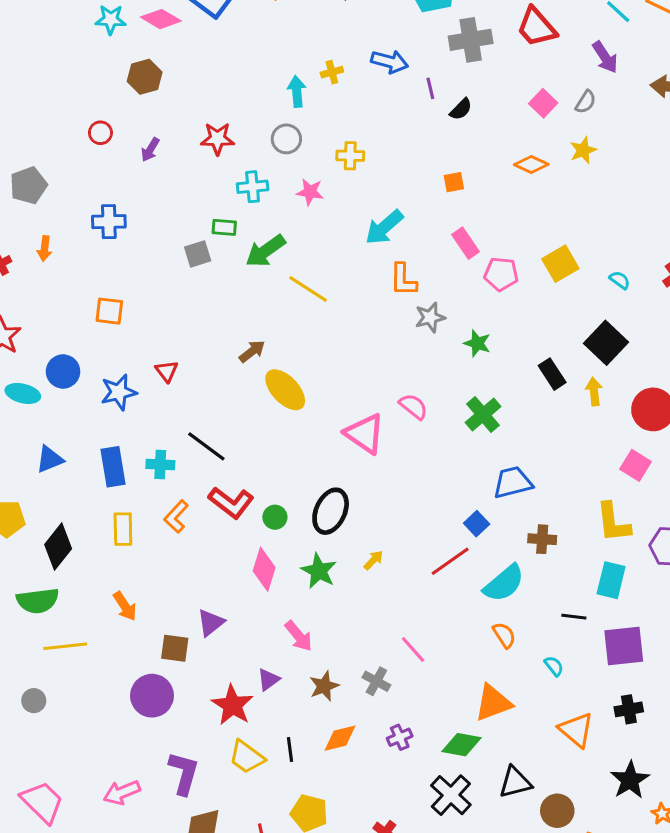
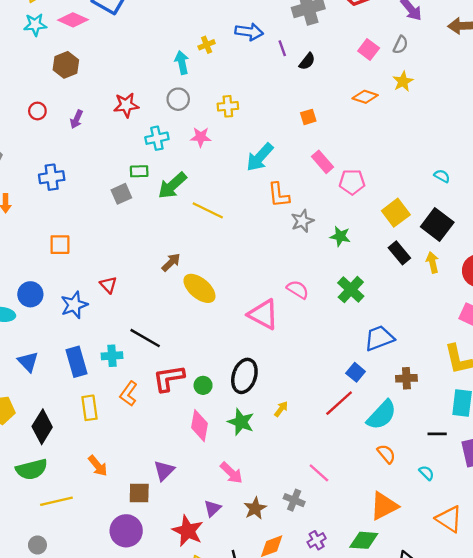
yellow square: (560, 264) -> (396, 213), moved
blue triangle: (50, 459) -> (28, 362), turned -45
red L-shape: (231, 503) -> (169, 378), turned 140

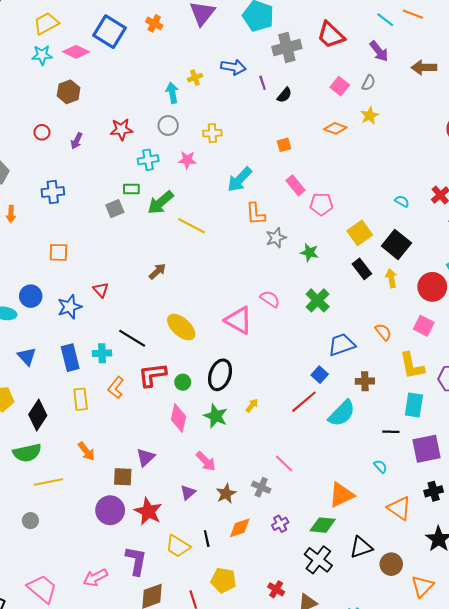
yellow ellipse: (199, 288) -> (181, 327), moved
orange semicircle: (386, 454) -> (383, 332), moved
red star: (188, 531) -> (148, 511), moved

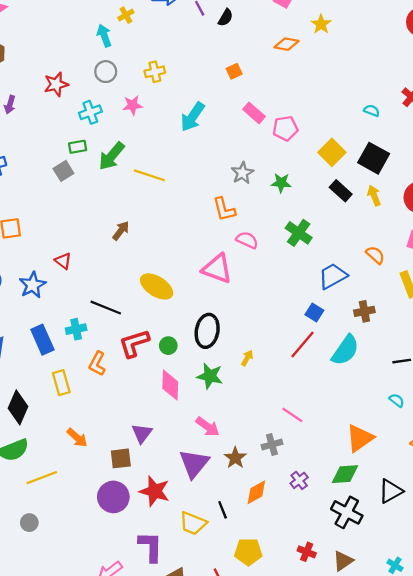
orange L-shape: (256, 214) -> (224, 209), moved
gray cross: (261, 487) -> (272, 445), turned -30
purple triangle: (188, 492) -> (194, 464), size x1.8

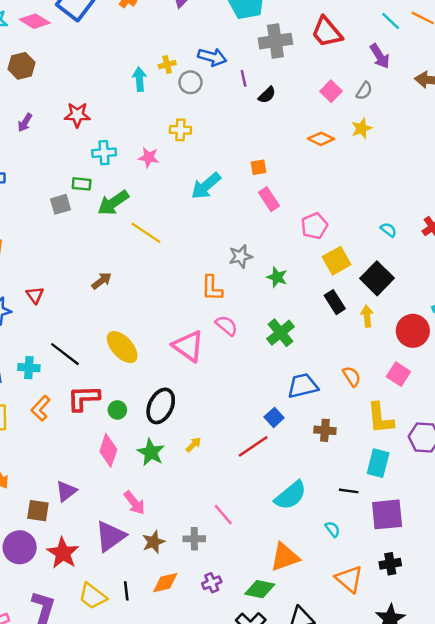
orange square: (234, 71) -> (259, 167), moved
gray circle: (106, 72) -> (190, 82), moved
pink pentagon: (285, 128) -> (314, 226), moved, turned -30
cyan semicircle: (345, 350) -> (291, 495), moved

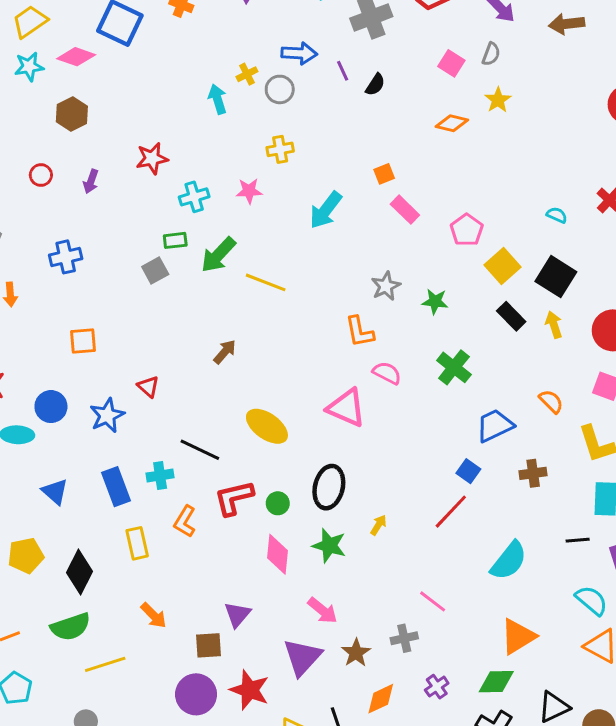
cyan semicircle: (333, 529) -> (591, 600), moved, size x1.6

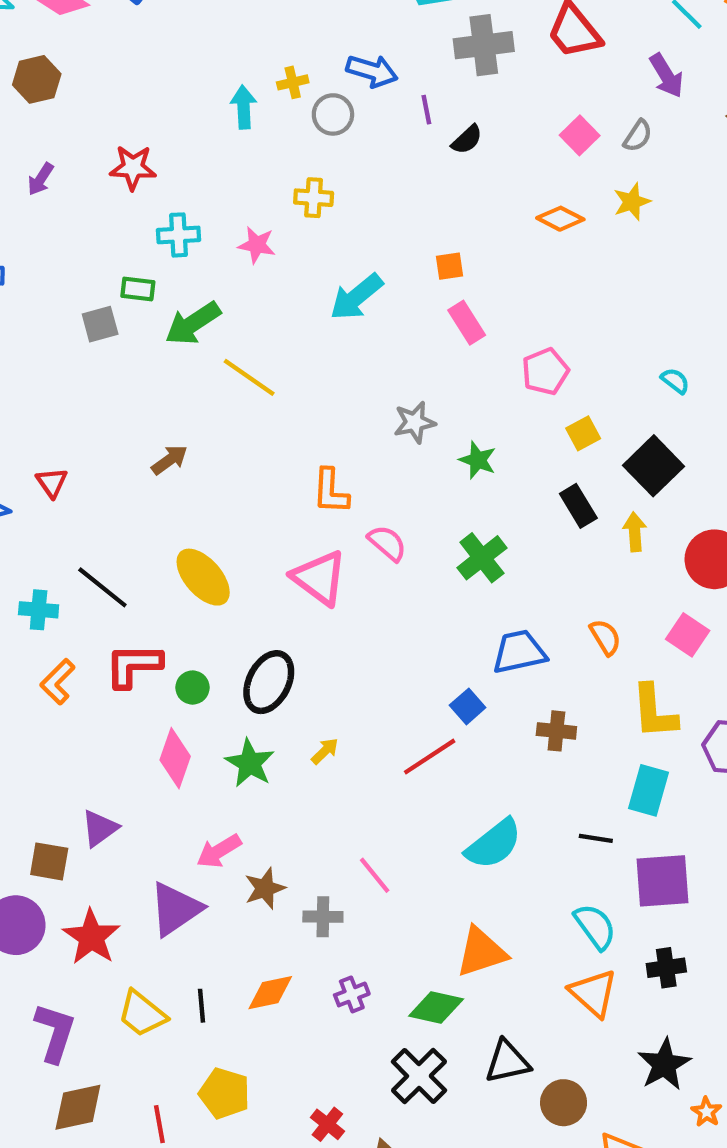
yellow square: (503, 266) -> (583, 433), size x0.7
orange L-shape: (360, 332) -> (331, 491), moved
pink arrow: (323, 611) -> (219, 851), turned 96
brown star: (356, 653) -> (265, 888), moved

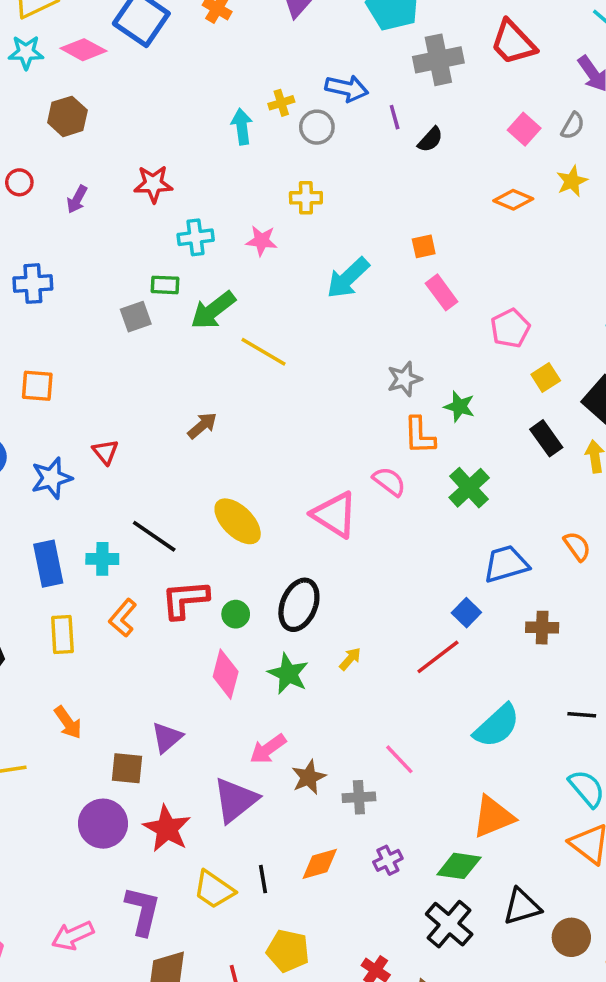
orange L-shape: (331, 491) -> (420, 436), moved

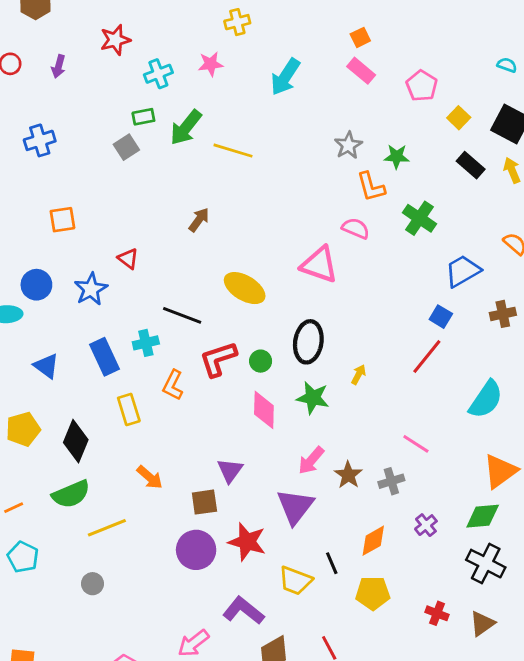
orange square: (424, 246) -> (360, 37), moved
purple L-shape: (143, 911) -> (243, 611), turned -51
yellow pentagon: (288, 951) -> (373, 593), moved

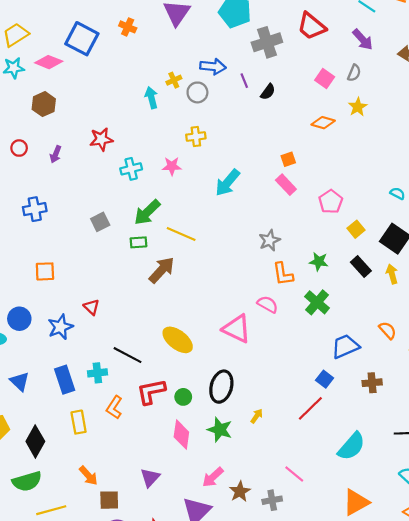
green rectangle: (143, 117) -> (138, 242), moved
green star: (397, 157) -> (319, 262), moved
brown arrow: (199, 220) -> (162, 270), moved, size x1.5
brown square: (204, 502) -> (109, 500), moved

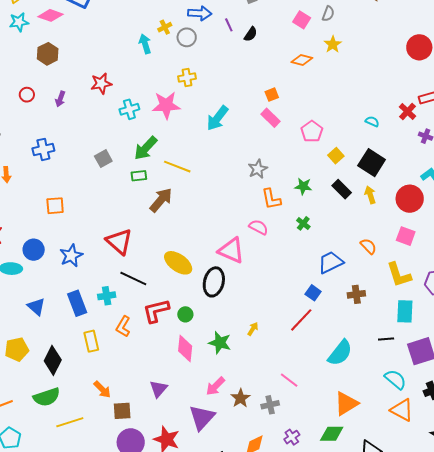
pink star: (172, 166) -> (166, 105), size x1.6
green cross: (317, 302) -> (303, 223), size x0.6
red triangle: (92, 307) -> (119, 242), moved, size x1.8
black ellipse: (221, 387) -> (214, 282), moved

